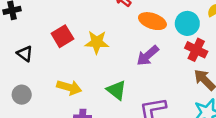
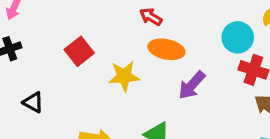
orange ellipse: (152, 21) -> (166, 49), moved
red square: (62, 36) -> (79, 51), moved

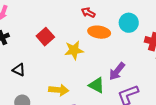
cyan circle: (238, 37) -> (129, 23), moved
purple arrow: (192, 85) -> (117, 71), moved

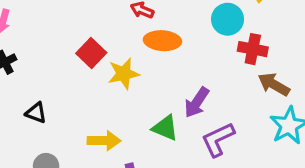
cyan circle: (129, 23) -> (228, 19), moved
red square: (45, 37) -> (91, 53), moved

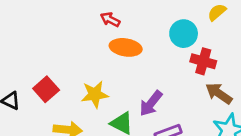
red square: (91, 53) -> (46, 89), moved
yellow star: (124, 74) -> (95, 94), moved

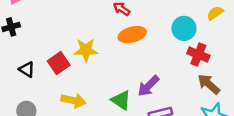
orange ellipse: (126, 47) -> (132, 35), turned -30
yellow star: (95, 94) -> (86, 50), moved

